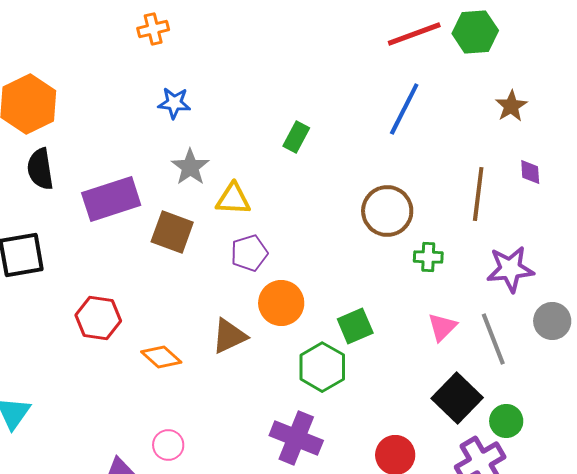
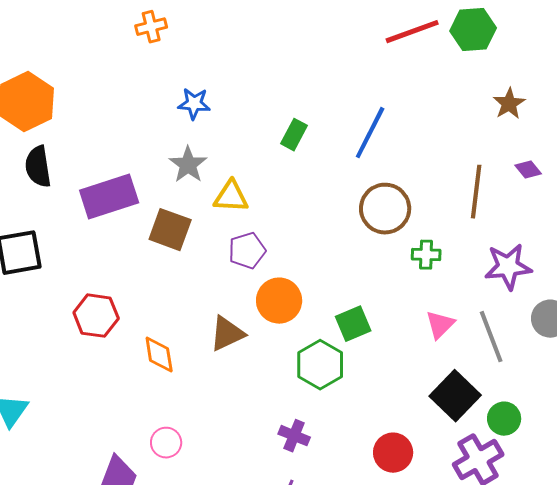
blue star: (174, 103) -> (194, 104), moved
blue line: (404, 109) -> (370, 133), moved
purple diamond: (530, 172) -> (528, 170), turned -36
orange diamond: (161, 357) -> (159, 355), turned 39
purple cross: (296, 438) -> (294, 436), size x0.6

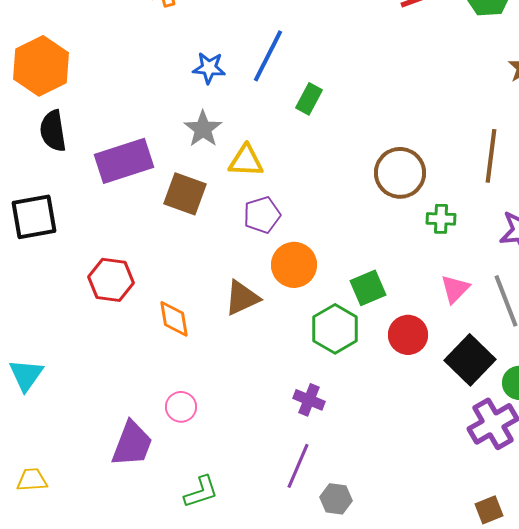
blue line: (370, 133) -> (268, 56), moved
red circle: (393, 453) -> (408, 335), moved

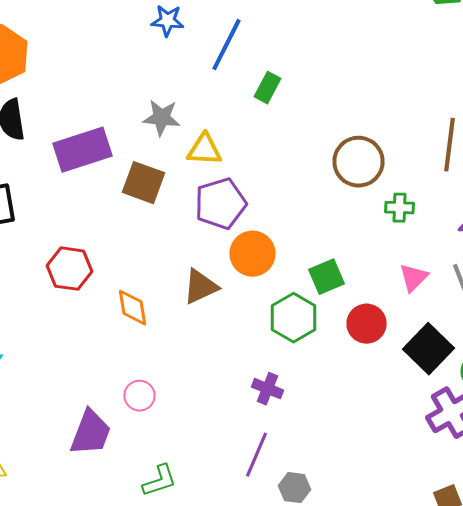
blue star: (209, 68) -> (168, 21), moved
gray star: (203, 129) -> (162, 118), turned -30
purple pentagon: (262, 215) -> (220, 204), size x1.4

